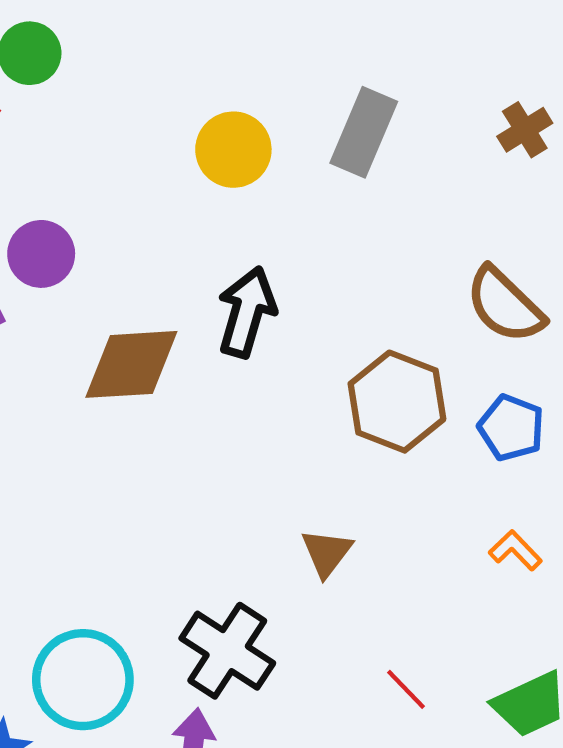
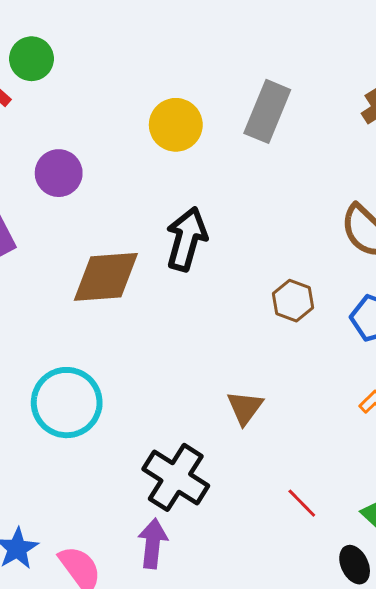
purple circle: (41, 254) -> (59, 173), moved
brown hexagon: (397, 402) -> (293, 301), size x0.6
cyan circle: (83, 680) -> (67, 403), moved

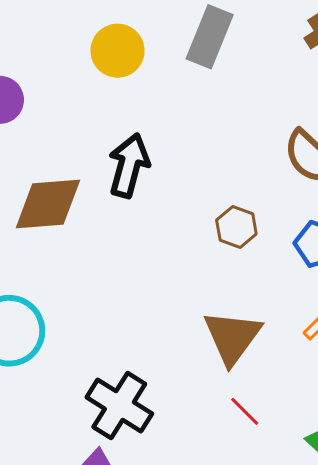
brown triangle: (245, 408) -> (232, 337), moved, size x1.6
red line: (302, 503) -> (245, 411), moved

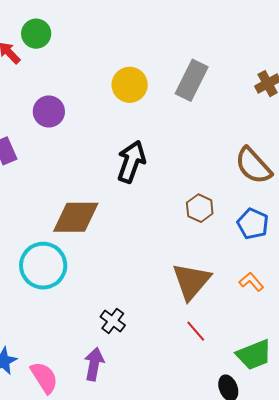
brown diamond: (48, 204) -> (76, 217), moved
black cross: (119, 405) -> (113, 321), size x0.6

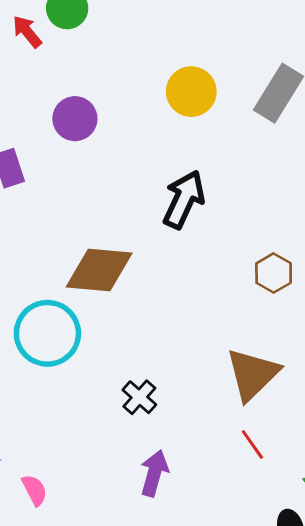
black cross: (113, 321) -> (139, 397), moved
purple arrow: (94, 364) -> (154, 473), moved
pink semicircle: (44, 378) -> (35, 490), size x0.7

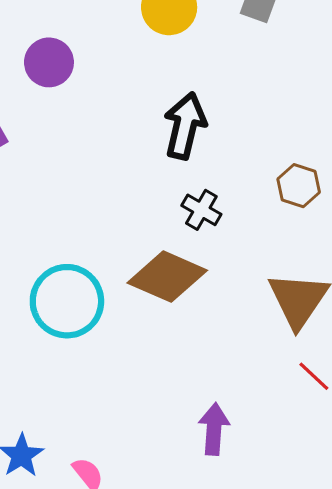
brown diamond: (99, 270) -> (167, 277), moved, turned 30
black cross: (139, 397) -> (201, 210), moved

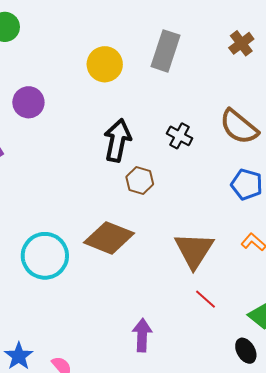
brown hexagon: (299, 186) -> (140, 180), moved
black cross: (201, 210) -> (180, 136), moved

